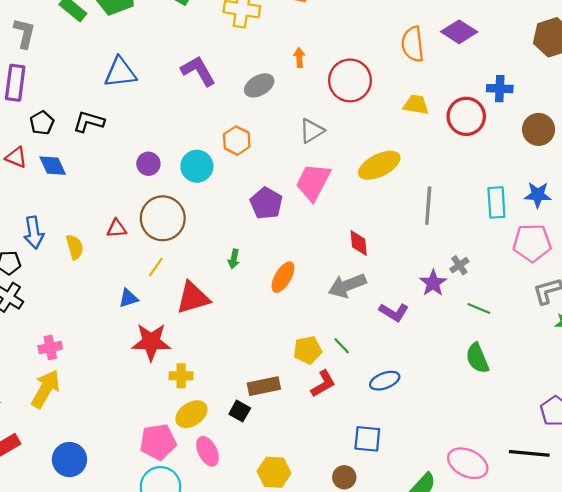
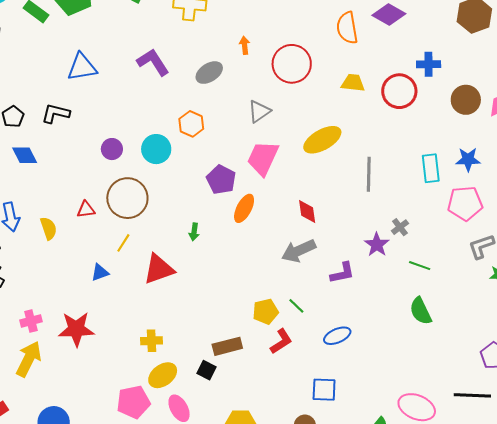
orange ellipse: (283, 277) -> (244, 208), moved
purple L-shape: (394, 312) -> (342, 273), turned -40
red star: (151, 342) -> (76, 329), moved

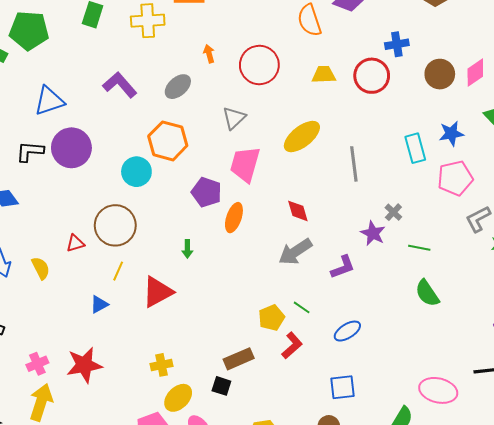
orange hexagon: (191, 124) -> (168, 141), size x1.5
purple circle: (112, 149) -> (71, 148), moved, size x1.8

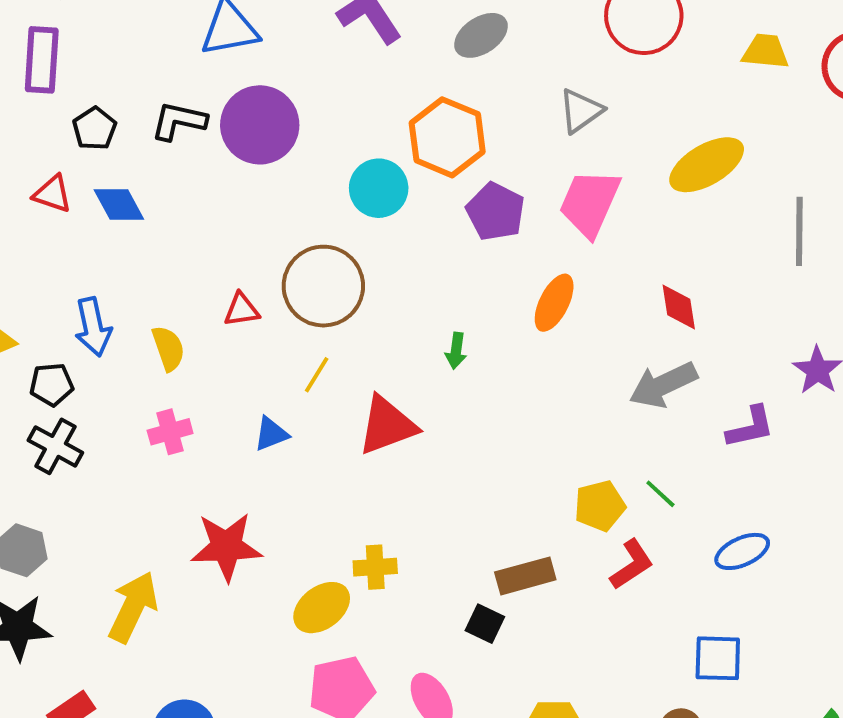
purple pentagon: (206, 192) -> (495, 212), moved
pink cross: (37, 364) -> (170, 432), moved
yellow ellipse: (178, 398) -> (322, 608), moved

